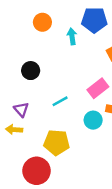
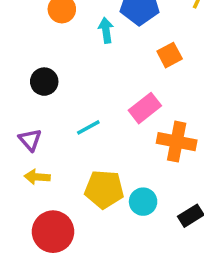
cyan circle: (93, 120) -> (143, 202), moved
yellow arrow: (14, 130) -> (37, 177), moved
yellow pentagon: (57, 142) -> (104, 189), moved

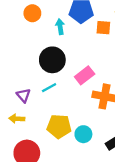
orange square: (170, 55) -> (103, 28), moved, turned 32
black circle: (44, 82) -> (52, 60), moved, size x1.5
purple triangle: (30, 140) -> (23, 95), moved

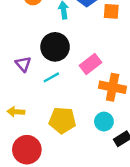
purple triangle: (23, 95) -> (23, 64), moved
cyan circle: (83, 134) -> (104, 122), moved

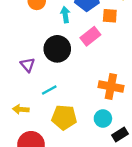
pink rectangle: (91, 64) -> (90, 36), moved
cyan line: (51, 77) -> (49, 90), moved

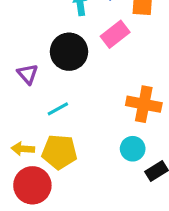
yellow arrow: (21, 109) -> (23, 149), moved
yellow pentagon: (64, 117) -> (59, 152), moved

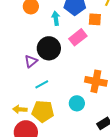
purple triangle: (28, 74) -> (31, 61), moved, turned 32
cyan circle: (133, 149) -> (77, 103), moved

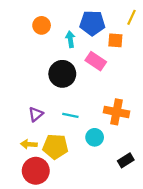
pink rectangle: (78, 37) -> (96, 61), turned 72
purple triangle: (31, 61) -> (36, 114), moved
cyan line: (42, 84) -> (70, 115), moved, turned 40

